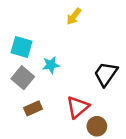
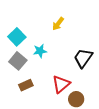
yellow arrow: (74, 16) -> (58, 24), moved
cyan square: (21, 47) -> (17, 37), turned 30

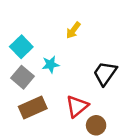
brown rectangle: (26, 85) -> (33, 108), size x1.5

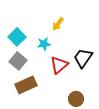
cyan star: (50, 64) -> (44, 44), moved
red triangle: (77, 106) -> (59, 65), moved

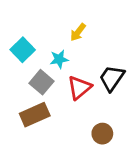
gray square: (18, 61) -> (41, 82), moved

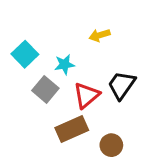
yellow arrow: (78, 32) -> (100, 35), moved, turned 36
brown rectangle: (35, 115) -> (72, 129), moved

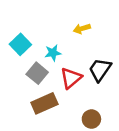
brown rectangle: (72, 129) -> (44, 103), moved

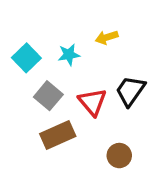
cyan star: (53, 53) -> (69, 55), moved
red triangle: (71, 78) -> (92, 102), turned -30

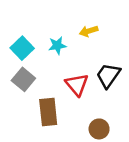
gray square: (48, 96) -> (23, 79), moved
brown rectangle: (58, 135) -> (48, 112), turned -72

